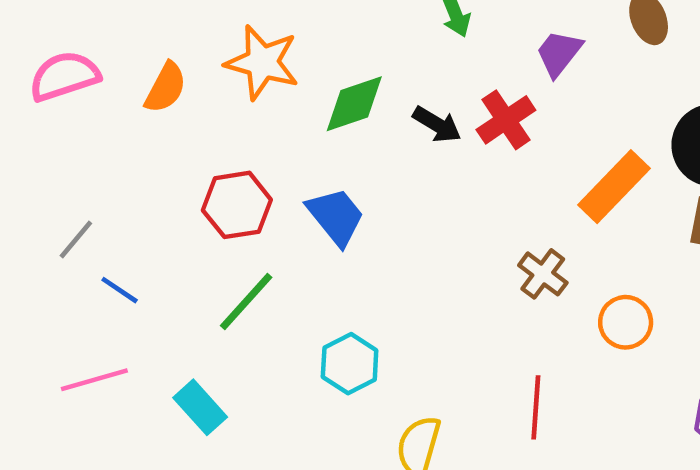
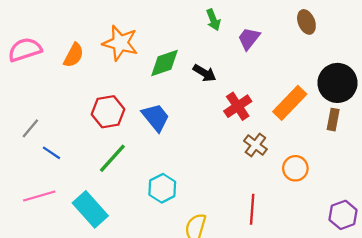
purple trapezoid: (559, 53) -> (249, 39), moved
red cross: (506, 120) -> (238, 106), moved
cyan rectangle: (200, 407) -> (90, 209), size x1.4

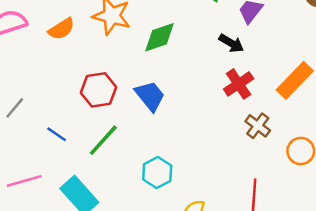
orange semicircle: (74, 55) -> (61, 29), turned 30
black arrow: (204, 73) -> (231, 43), moved
blue line: (51, 153) -> (57, 134), moved

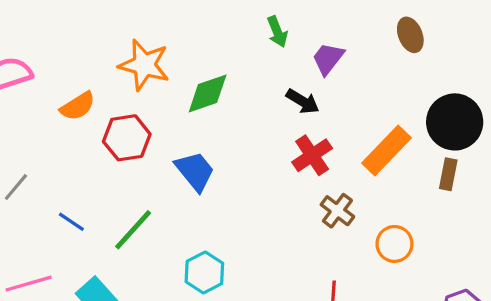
orange semicircle: (61, 29) -> (78, 106), moved
red hexagon: (98, 90) -> (127, 138), moved

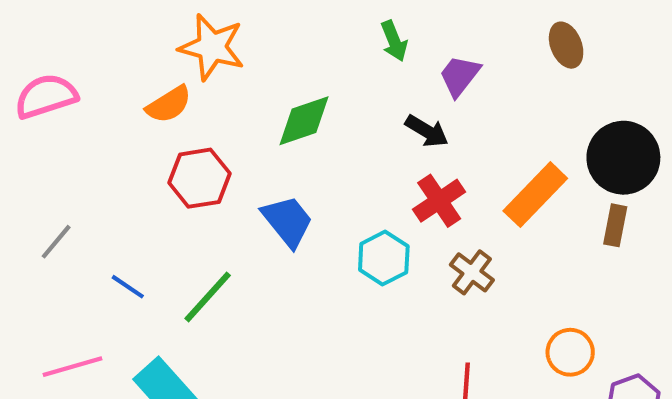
orange star: (144, 65) -> (212, 47), moved
orange semicircle: (78, 106) -> (169, 104), moved
orange circle: (394, 244) -> (570, 352), moved
cyan hexagon: (204, 272) -> (384, 258), moved

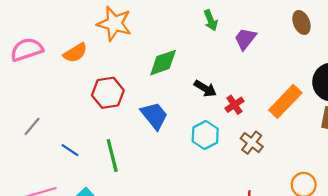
orange semicircle: (169, 104) -> (75, 53), moved
black arrow: (427, 131) -> (205, 88), moved
red cross: (439, 201) -> (234, 105), size x0.7
green line: (208, 297) -> (112, 156), turned -56

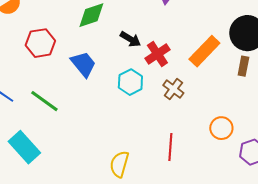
red cross: (234, 105) -> (157, 54), size x1.4
green line: (112, 156) -> (44, 101), turned -40

